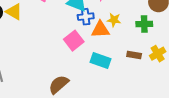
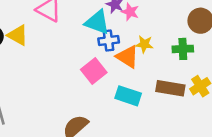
orange triangle: (100, 30) -> (127, 57), turned 36
brown rectangle: (134, 55) -> (170, 88), size x1.5

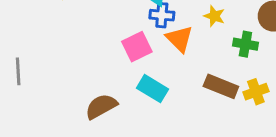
yellow star: (144, 44) -> (214, 16), moved
cyan rectangle: (128, 96) -> (153, 89), moved

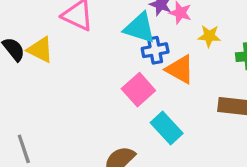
cyan rectangle: (153, 89) -> (167, 128), turned 32

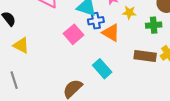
yellow triangle: (40, 50) -> (21, 45), moved
pink square: (138, 90) -> (73, 34), moved

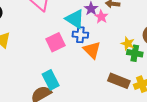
yellow star: (129, 13) -> (128, 44), moved
cyan rectangle: (102, 69) -> (51, 80), moved

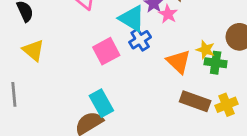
blue cross: (80, 35) -> (140, 40), turned -35
orange triangle: (92, 50) -> (179, 62), moved

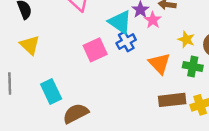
yellow star: (205, 50) -> (186, 39), moved
brown rectangle: (195, 101) -> (172, 100), turned -30
cyan rectangle: (101, 103) -> (51, 91), moved

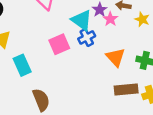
yellow star: (186, 39) -> (142, 19), moved
cyan rectangle: (51, 91) -> (22, 65), moved
brown semicircle: (76, 113) -> (41, 100), turned 95

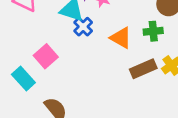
pink square: (59, 44) -> (46, 56), moved

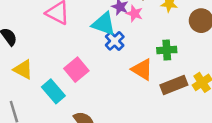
green cross: (153, 31) -> (167, 50), moved
orange triangle: (121, 38) -> (142, 69), moved

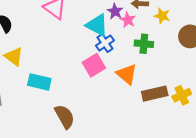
green cross: (167, 50) -> (144, 44), moved
pink square: (76, 70) -> (94, 65), moved
cyan rectangle: (53, 91) -> (39, 82), turned -45

